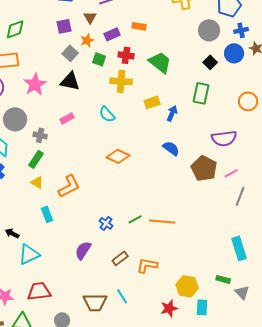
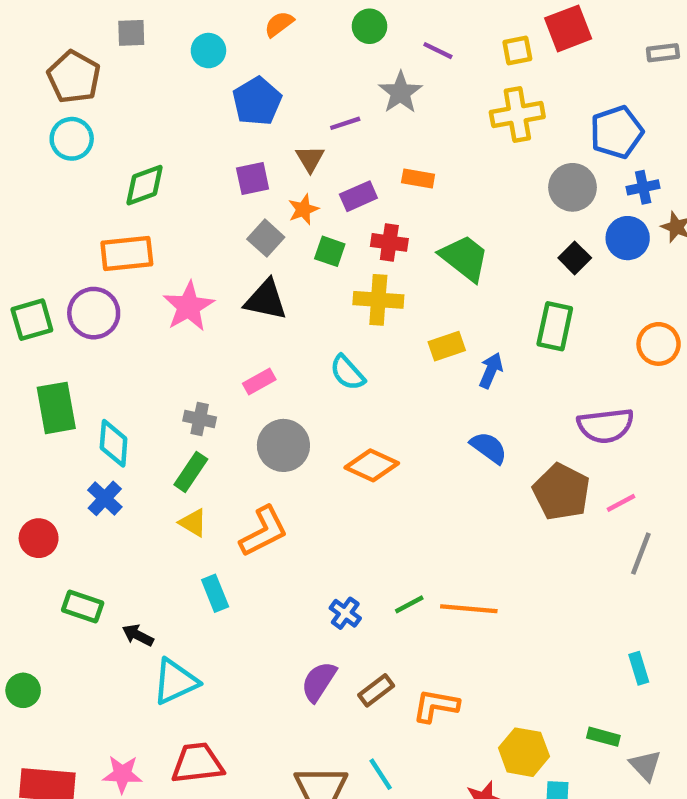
gray circle: (15, 119) -> (283, 445), moved
cyan rectangle: (239, 248) -> (639, 668), size x0.6
purple semicircle: (83, 250) -> (319, 682), moved

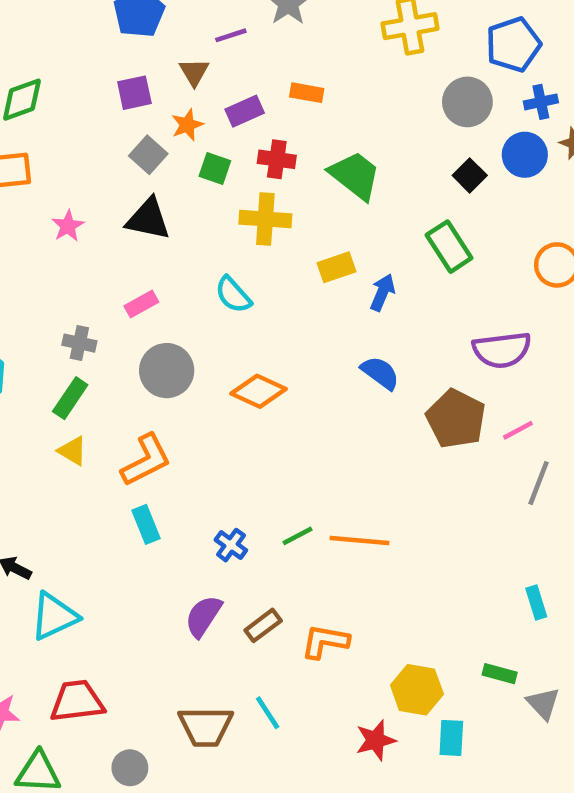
pink star: (189, 306) -> (68, 226), size x0.6
green rectangle: (555, 326) -> (449, 247), turned -45
cyan rectangle: (215, 593) -> (146, 524), moved

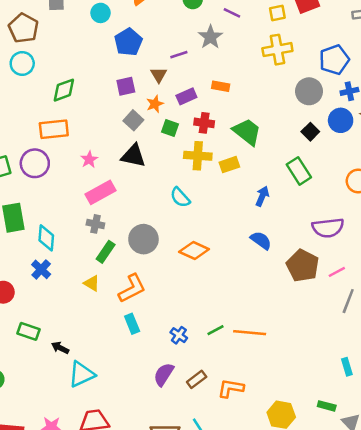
yellow rectangle: (337, 267) -> (229, 165), moved
pink rectangle: (141, 304) -> (101, 192), moved, size x1.6
green rectangle: (70, 398) -> (106, 252), moved

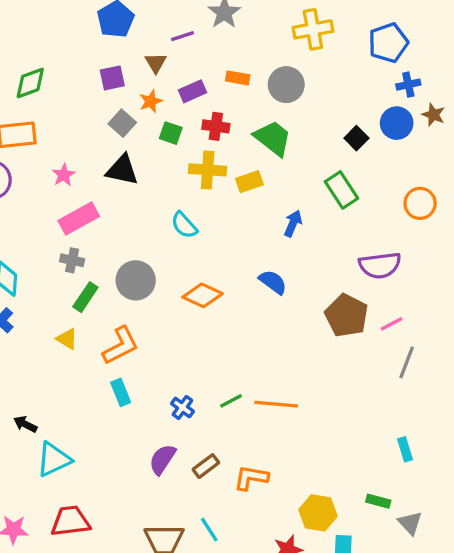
gray circle: (309, 91) -> (286, 85), moved
blue semicircle: (261, 240) -> (273, 282), moved

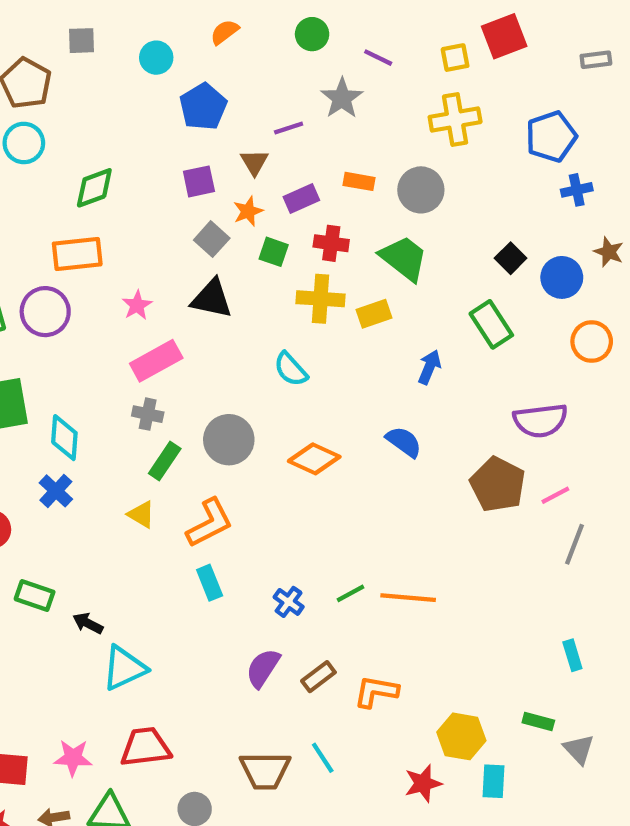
brown star: (433, 115) -> (609, 252), moved
blue circle: (397, 123) -> (562, 277), moved

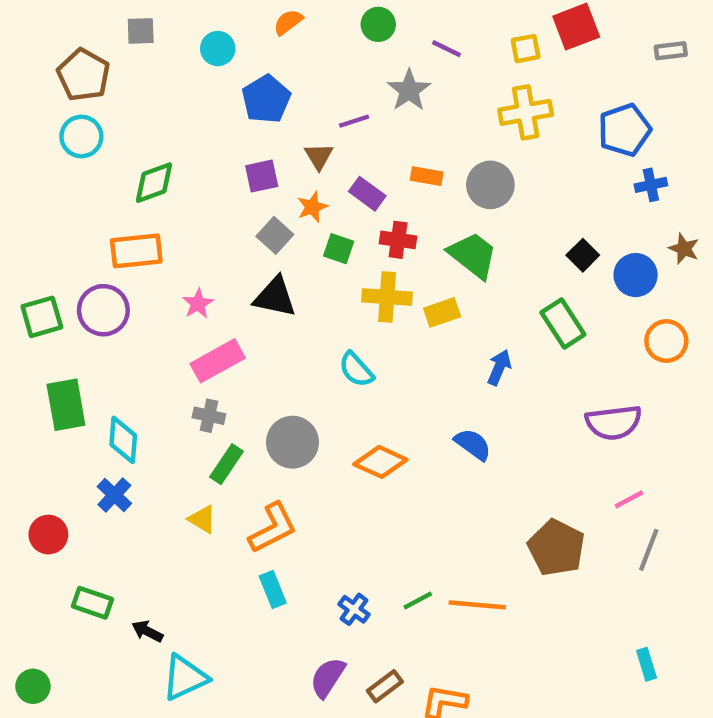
purple rectangle: (301, 198) -> (367, 194), turned 60
brown pentagon: (498, 485) -> (556, 548), moved

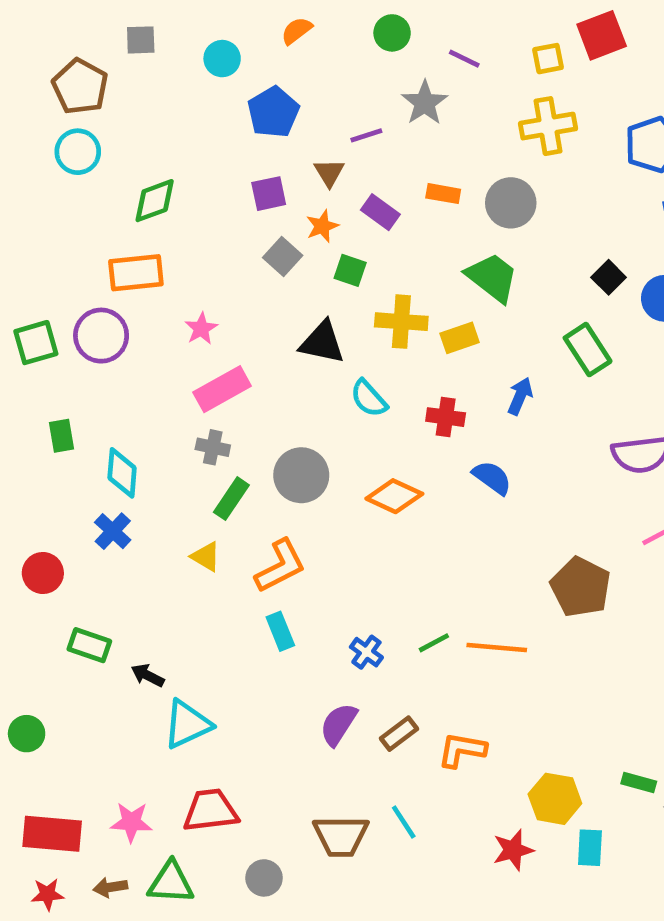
red cross: (398, 240) -> (446, 417), moved
black triangle: (275, 297) -> (322, 343), moved
green rectangle: (66, 405) -> (61, 436), size x0.6

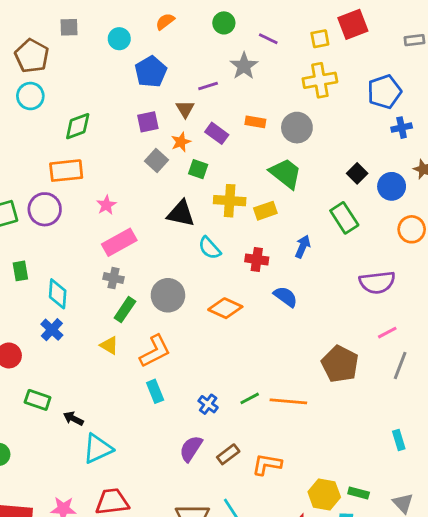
green rectangle: (639, 783) -> (359, 493), moved

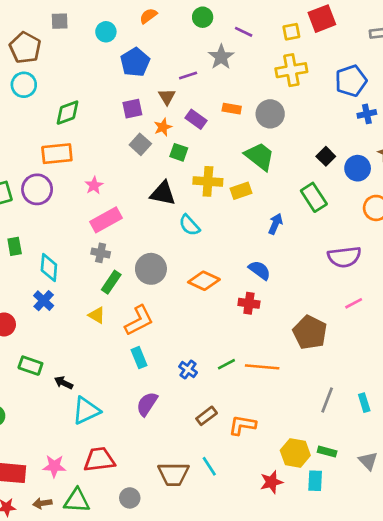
red cross: (257, 259) -> (249, 303), moved
gray line: (400, 365) -> (327, 400), moved
purple semicircle: (191, 449) -> (147, 404), moved

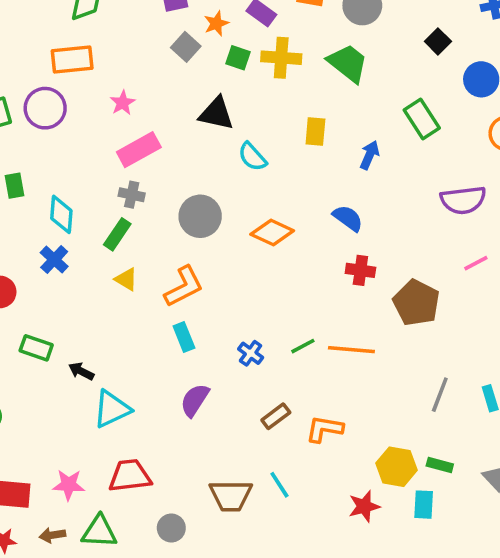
black square: (326, 156) -> (438, 41), moved
yellow cross: (208, 181) -> (281, 58), moved
yellow rectangle: (241, 191) -> (315, 132), moved, turned -66
green rectangle: (111, 282) -> (117, 234), moved
red cross: (249, 303) -> (360, 270), moved

